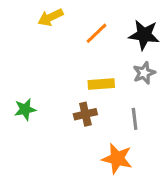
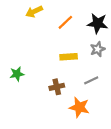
brown cross: (85, 114) -> (57, 87), moved
gray line: (135, 119) -> (91, 80), turned 72

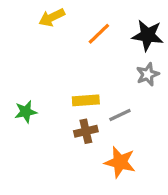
yellow rectangle: (69, 57) -> (86, 100), moved
gray line: (91, 80) -> (120, 115), moved

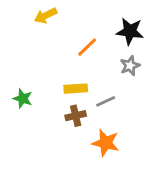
orange line: (99, 34) -> (87, 47), moved
green star: (26, 112) -> (23, 99), turned 30

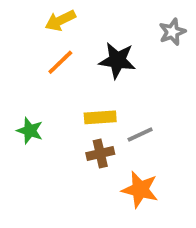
black star: (130, 31) -> (117, 60), moved
orange line: (87, 47) -> (60, 62), moved
gray star: (130, 66) -> (172, 32), moved

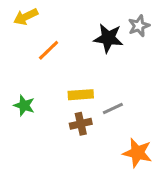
yellow arrow: (60, 20) -> (26, 17), moved
black star: (117, 60) -> (108, 38), moved
orange star: (140, 190) -> (137, 153), moved

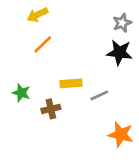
yellow arrow: (26, 17) -> (37, 15), moved
black star: (108, 38) -> (119, 52), moved
brown cross: (81, 124) -> (51, 109), moved

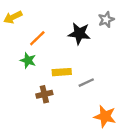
yellow arrow: (37, 15) -> (13, 17), moved
black star: (119, 52) -> (79, 34), moved
green star: (21, 93) -> (28, 60), moved

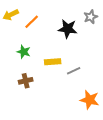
orange line: (37, 38) -> (32, 22), moved
brown cross: (44, 94) -> (26, 81), moved

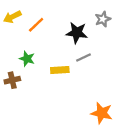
gray line: (74, 71) -> (84, 58), moved
brown cross: (26, 81) -> (12, 80), moved

